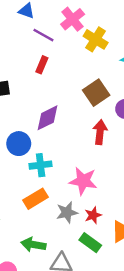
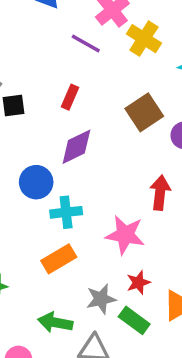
purple line: (43, 35) -> (86, 43), moved
red rectangle: (42, 65) -> (70, 97), moved
red arrow: (100, 132) -> (160, 193), moved
gray star: (67, 212) -> (101, 299), moved

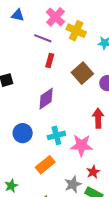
red rectangle: (70, 97) -> (50, 60), moved
blue circle: (36, 182) -> (23, 133), moved
cyan cross: (66, 212) -> (56, 135), moved

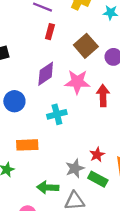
blue circle: (23, 133) -> (14, 101), moved
pink star: (81, 145) -> (77, 82), moved
orange rectangle: (45, 165) -> (27, 145), moved, turned 36

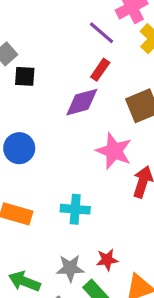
purple diamond: (46, 74) -> (82, 102), moved
cyan cross: (57, 114) -> (75, 209), moved

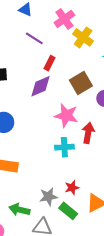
purple line: (101, 33) -> (34, 38), moved
cyan cross: (75, 209) -> (64, 147), moved

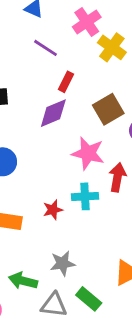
red star: (72, 188) -> (53, 210), moved
green rectangle: (68, 211) -> (89, 299), moved

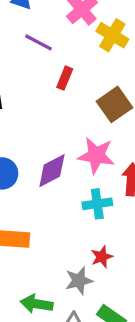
purple diamond: (53, 113) -> (52, 171), moved
red star: (53, 210) -> (102, 257), moved

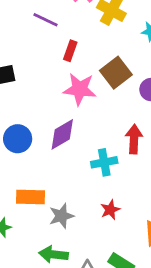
pink star: (96, 155) -> (80, 89), moved
gray star: (79, 281) -> (61, 216), moved

